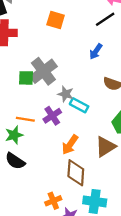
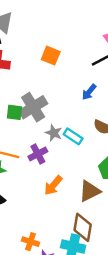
cyan rectangle: (79, 105) -> (73, 136), moved
brown diamond: (76, 173) -> (83, 227), moved
orange cross: (53, 201) -> (31, 242), turned 35

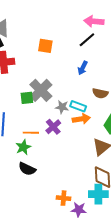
orange arrow: (53, 185) -> (81, 119), moved, turned -126

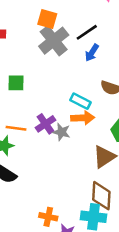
black line: (87, 40) -> (87, 32), moved
gray cross: (41, 90) -> (54, 41), moved
gray star: (62, 107) -> (61, 132), moved

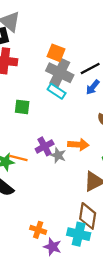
gray cross: (54, 41) -> (60, 73), turned -32
cyan rectangle: (80, 101) -> (57, 91), moved
orange line: (16, 128) -> (18, 158), moved

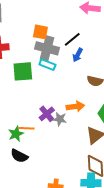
green square: (22, 107) -> (23, 71), moved, size x1.5

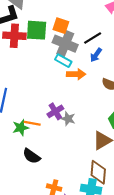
green square: (23, 71) -> (37, 30), moved
orange arrow: (75, 106) -> (76, 74), moved
black semicircle: (19, 156) -> (32, 156), moved

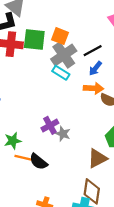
gray cross: (65, 44) -> (64, 55), turned 30
orange arrow: (76, 74) -> (93, 88), moved
orange line: (32, 123) -> (23, 158), moved
black semicircle: (32, 156) -> (39, 162), moved

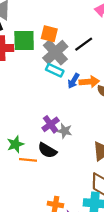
blue arrow: (95, 68) -> (74, 81), moved
black semicircle: (39, 162) -> (47, 150), moved

